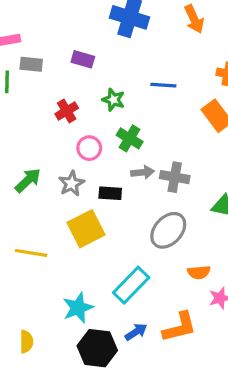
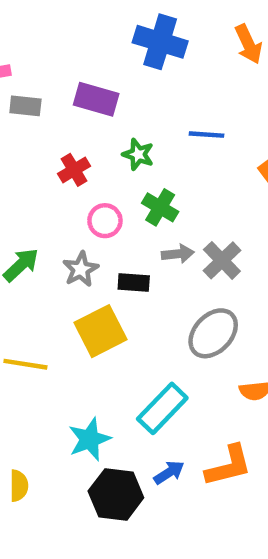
purple rectangle: (83, 59) -> (96, 99), size x1.4
gray cross: (175, 177) -> (222, 260), turned 36

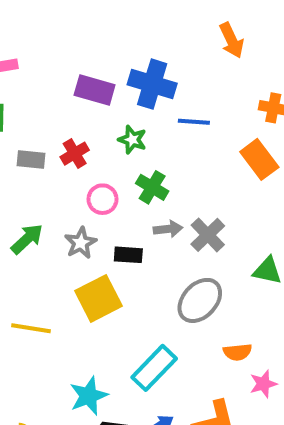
blue cross: (160, 42) -> (152, 84), moved
gray rectangle: (25, 106) -> (31, 159), moved

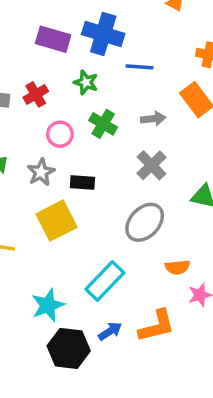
gray arrow: (168, 229) -> (153, 119), moved

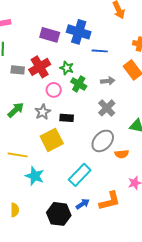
green star: (86, 82) -> (67, 68), moved
red cross: (36, 94) -> (40, 67), size x1.5
orange semicircle: (177, 267) -> (122, 154), moved
cyan star: (48, 305) -> (35, 176), moved, turned -30

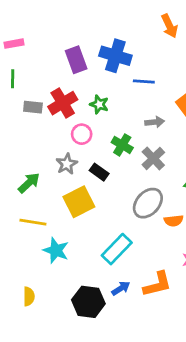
purple rectangle: (50, 35) -> (76, 60), turned 54
green cross: (79, 84) -> (122, 145), moved
green arrow: (16, 110) -> (29, 183), moved
black rectangle: (67, 118) -> (99, 172), turned 32

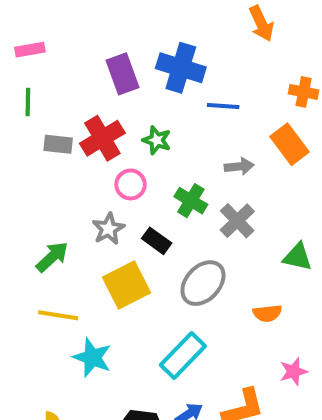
gray ellipse: (148, 203) -> (203, 283), moved

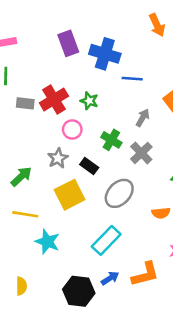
purple rectangle: (122, 74) -> (68, 43), moved
gray arrow: (239, 166) -> (143, 118), turned -54

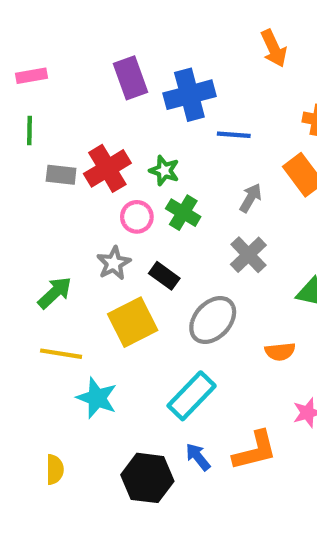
blue cross: (105, 54) -> (189, 95), turned -32
green cross: (111, 140) -> (183, 213), moved
blue arrow: (110, 278) -> (198, 457), turned -96

